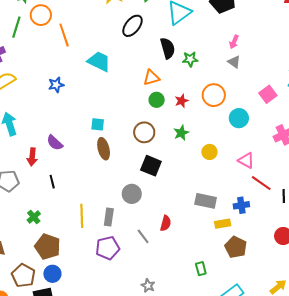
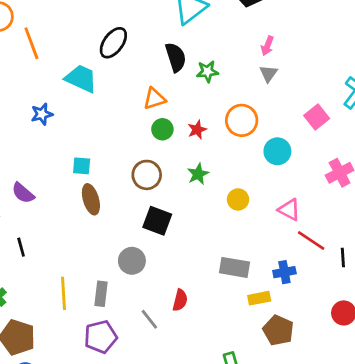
black ellipse: (132, 26) -> (113, 43), moved
gray triangle: (234, 62) -> (268, 73), turned 32
blue star: (56, 85) -> (42, 114), moved

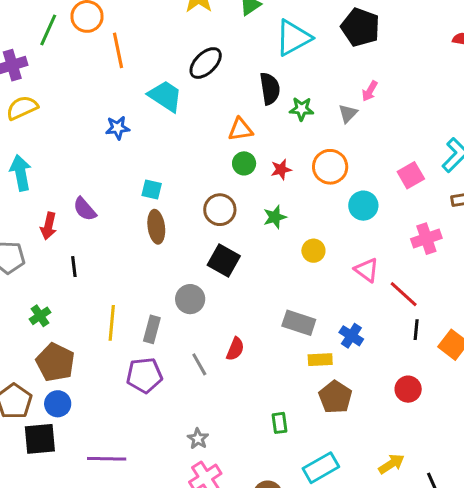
gray triangle: (268, 73) -> (348, 113), moved
red line: (311, 240) -> (404, 294), moved
blue cross: (284, 272) -> (351, 336), turned 35

